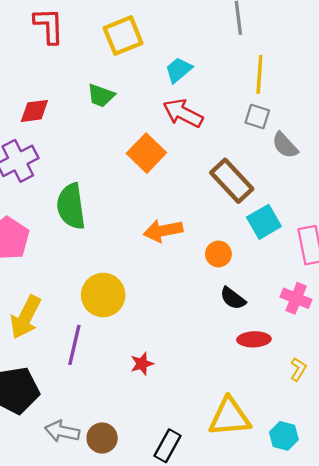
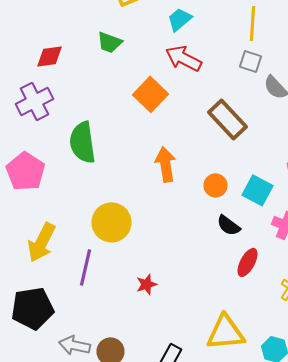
cyan square: (264, 222) -> (258, 190), moved, turned -32
orange arrow: (163, 231) -> (166, 164), turned 92
red ellipse: (254, 339) -> (248, 262), turned -60

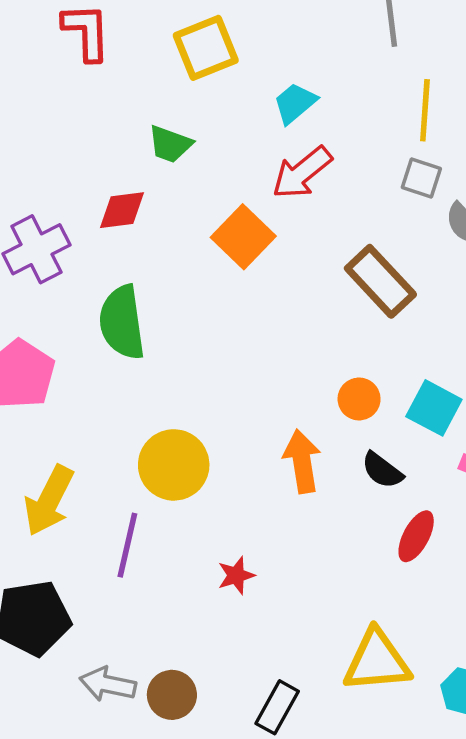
red diamond: (50, 56) -> (122, 210), moved
red arrow: (184, 58) -> (302, 173), turned -66
orange arrow: (166, 164) -> (302, 461), moved

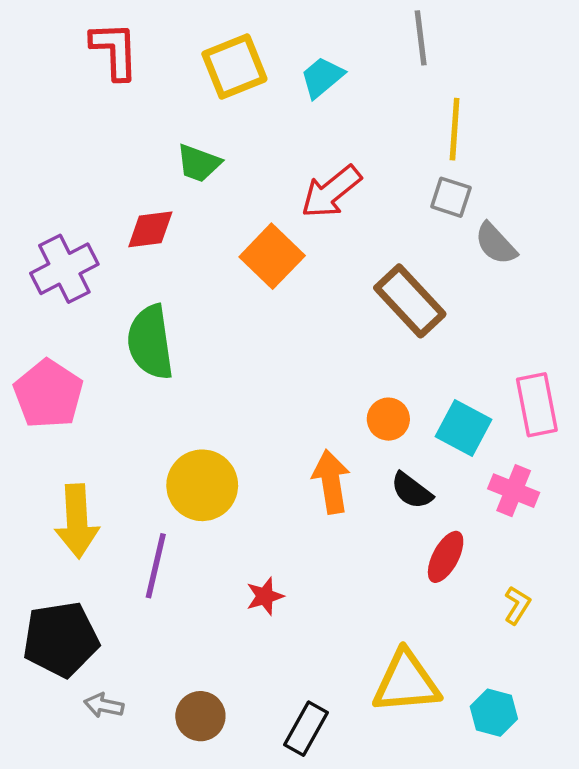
cyan trapezoid: (295, 103) -> (322, 77), moved
yellow arrow: (49, 501) -> (77, 521), turned -30
gray arrow: (108, 684) -> (104, 705), moved, size x0.7

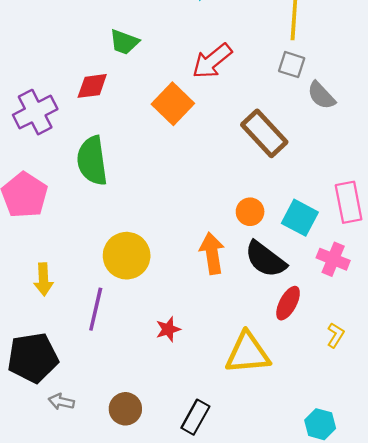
black semicircle: (412, 491) -> (265, 259), size x1.5
yellow arrow: (77, 521) -> (43, 279), size x0.7
yellow triangle: (406, 682) -> (248, 353), moved
cyan hexagon: (494, 713) -> (320, 424), moved

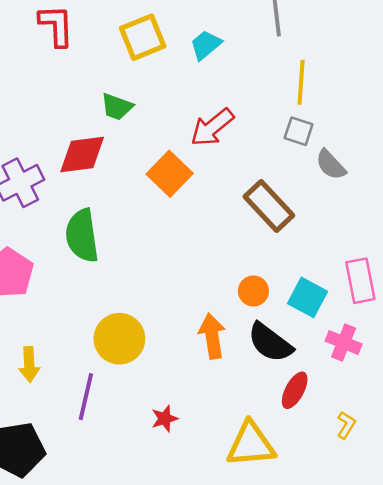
red diamond: (92, 86) -> (82, 154), size x1.4

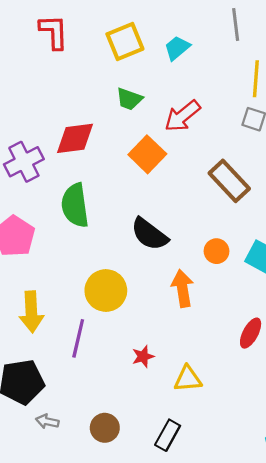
green trapezoid: (117, 107) -> (129, 99), moved
black semicircle: (270, 343) -> (149, 234), moved
yellow arrow: (29, 364) -> (31, 312), size x1.4
yellow triangle: (251, 444) -> (188, 379), moved, size x0.7

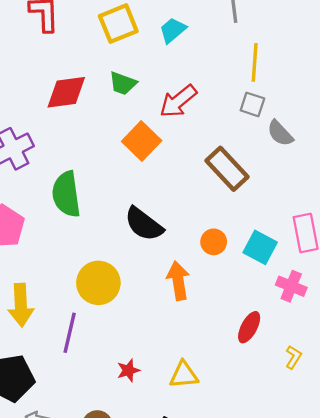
red diamond: (75, 138) -> (66, 92), moved
red star: (143, 356) -> (128, 370), moved

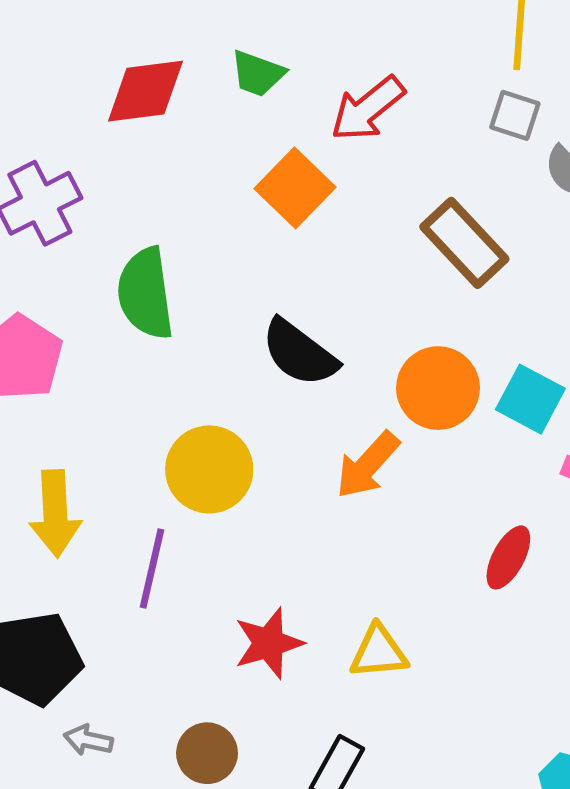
orange circle: (214, 242) -> (438, 388), size x1.6
orange arrow: (178, 281) -> (368, 465), turned -129
red star: (128, 370) -> (269, 643), size x1.5

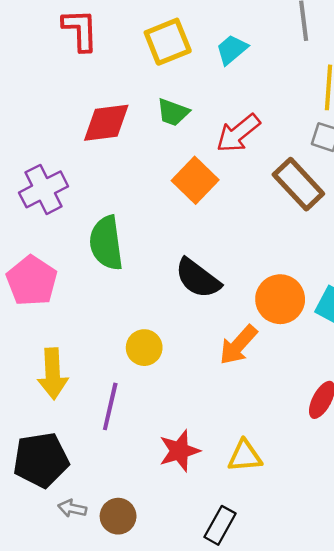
brown rectangle: (464, 243) -> (298, 184), moved
yellow circle: (209, 469) -> (144, 348), size x0.7
brown circle: (207, 753) -> (118, 516), moved

